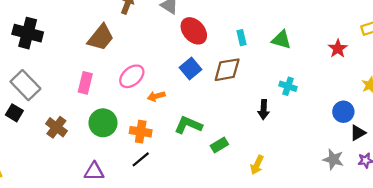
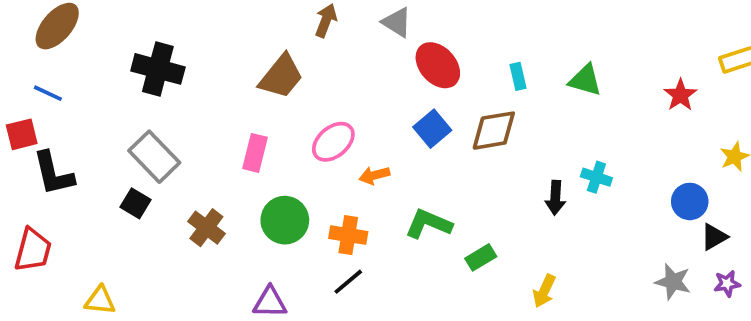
cyan cross: (288, 86) -> (596, 177), moved

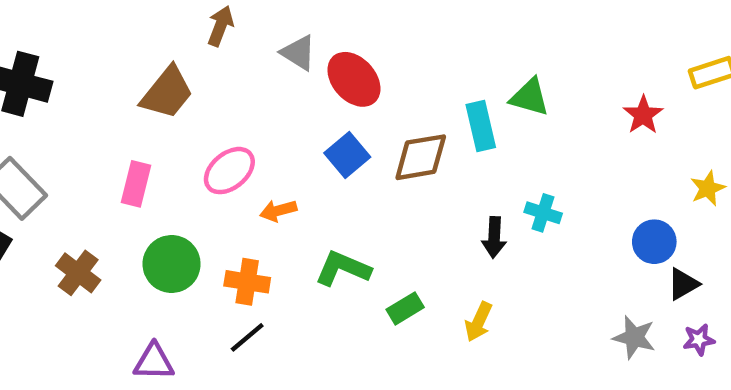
gray triangle: (397, 22) -> (298, 53), moved
cyan rectangle: (518, 76) -> (481, 126), moved, size x1.5
yellow arrow: (544, 291) -> (479, 322), moved

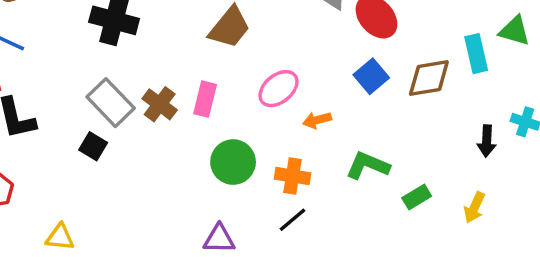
brown cross: (78, 273) -> (160, 104), moved

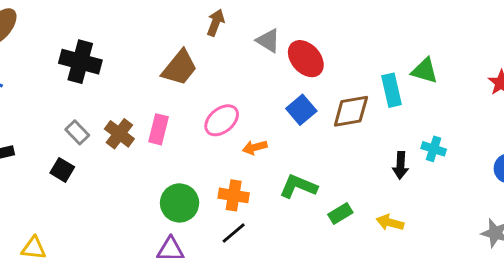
gray rectangle: (111, 103) -> (77, 132), size x0.6
green circle: (233, 162) -> (180, 203), moved
yellow arrow: (474, 207) -> (390, 223), turned 80

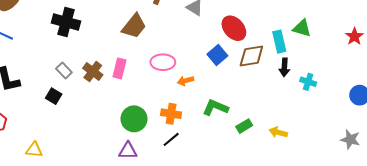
red ellipse: (306, 59) -> (234, 28), moved
pink ellipse: (222, 120) -> (163, 62), turned 40
black arrow: (401, 165) -> (284, 67), moved

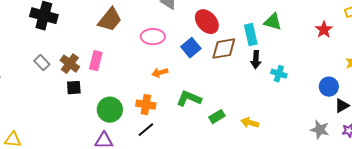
pink ellipse: (163, 62) -> (153, 37), moved
black square: (54, 96) -> (74, 88), moved, turned -35

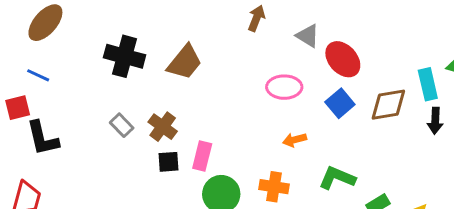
brown trapezoid: (110, 20) -> (185, 62), moved
red ellipse: (207, 22) -> (343, 59), moved
pink rectangle: (96, 61) -> (202, 156), moved

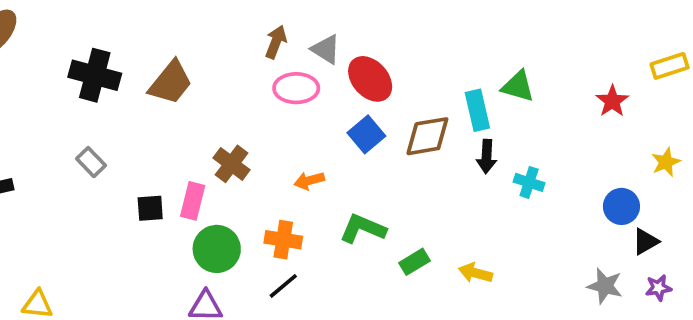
brown arrow: (256, 18) -> (276, 42), moved
pink ellipse: (284, 87) -> (296, 88), moved
brown cross: (163, 127) -> (232, 164), moved

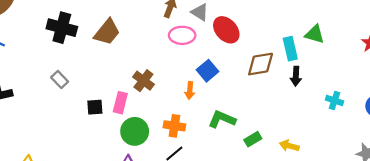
blue square: (366, 134) -> (208, 71), moved
orange arrow: (309, 181) -> (190, 91), turned -70
cyan cross: (529, 182) -> (335, 100), moved

